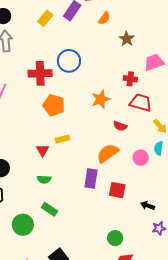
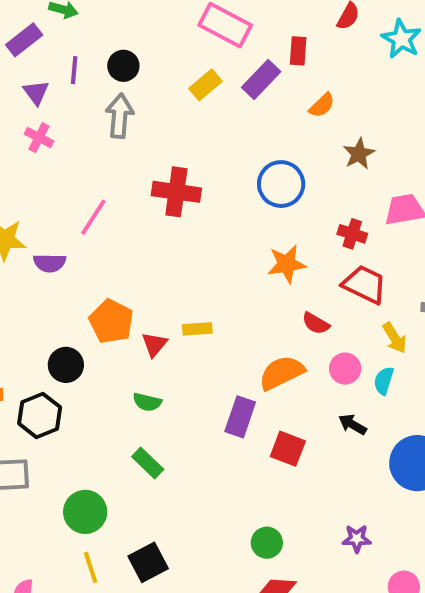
blue circle: (69, 61) -> (281, 184), moved
orange pentagon: (54, 105) -> (111, 321), moved
pink circle: (141, 158) -> (345, 369), moved
black arrow: (148, 206) -> (352, 424), moved
green circle: (23, 225) -> (85, 512), moved

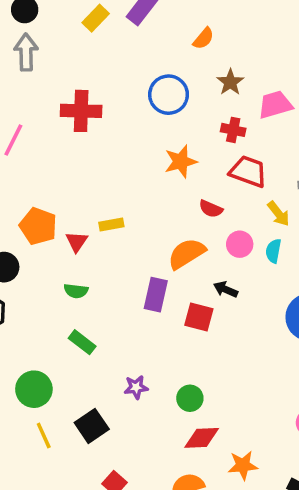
orange semicircle: (322, 105) -> (203, 38), moved
brown star: (359, 154) -> (230, 82), moved
black arrow: (352, 424) -> (226, 289), moved
purple star: (357, 539) -> (136, 387), moved

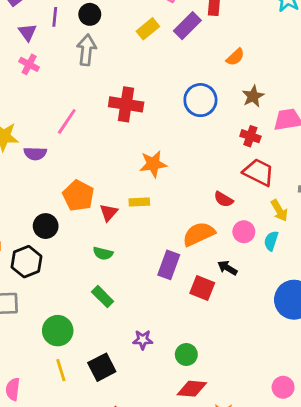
orange star: (181, 161) -> (153, 164), moved

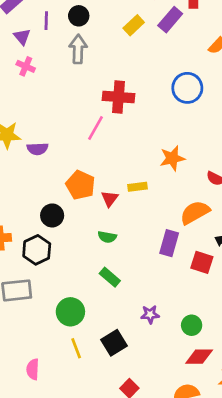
pink line: (67, 121) -> (95, 128), moved
orange star: (153, 164) -> (172, 158), moved

